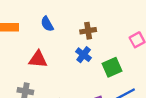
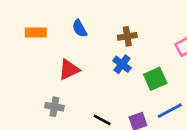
red triangle: (38, 59) -> (69, 70), turned -30

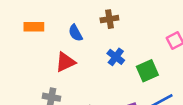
blue semicircle: (80, 28) -> (75, 33), moved
brown cross: (127, 36) -> (109, 19), moved

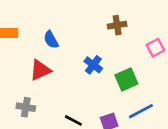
brown cross: (109, 19) -> (117, 25), moved

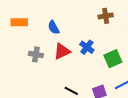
red triangle: (40, 70) -> (62, 51), moved
gray cross: (26, 107) -> (36, 54), moved

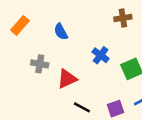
orange rectangle: (19, 22) -> (20, 25), turned -49
red triangle: (62, 51) -> (67, 79), moved

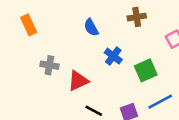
orange rectangle: (20, 25) -> (29, 25), turned -66
blue semicircle: (61, 32) -> (91, 27), moved

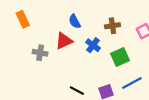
brown cross: (137, 17) -> (112, 26), moved
red triangle: (78, 81) -> (64, 41), moved

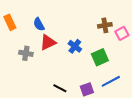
blue semicircle: (75, 21) -> (39, 24), moved
brown cross: (112, 26) -> (105, 25), moved

